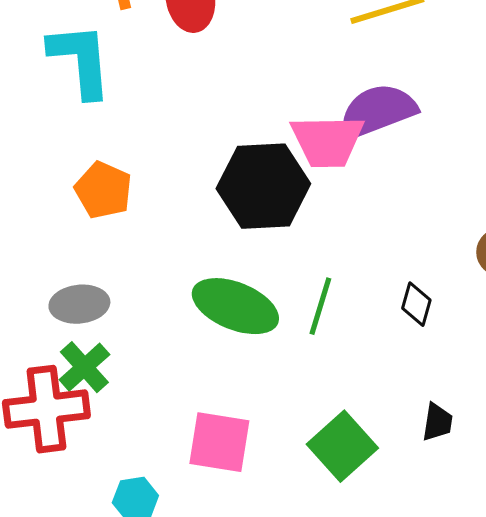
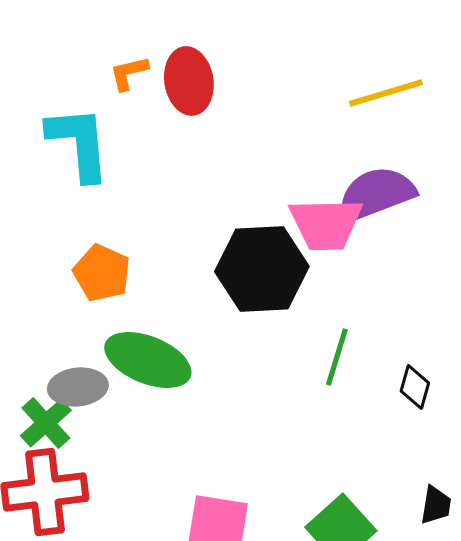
green ellipse: (235, 306) -> (148, 360), moved
green line: (320, 306) -> (337, 357), moved
green cross: (84, 367) -> (46, 423), moved

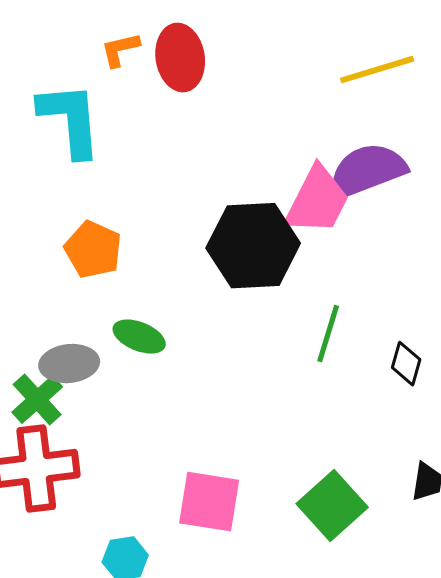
pink trapezoid: (326, 224) -> (317, 201), turned -62
green ellipse: (148, 360) -> (139, 337), size x0.6

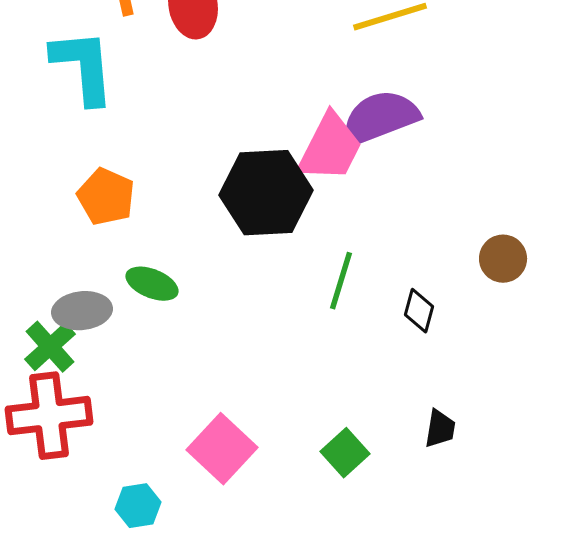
pink square: (209, 502) -> (222, 449), turned 34
green square: (332, 506) -> (345, 453), size x0.7

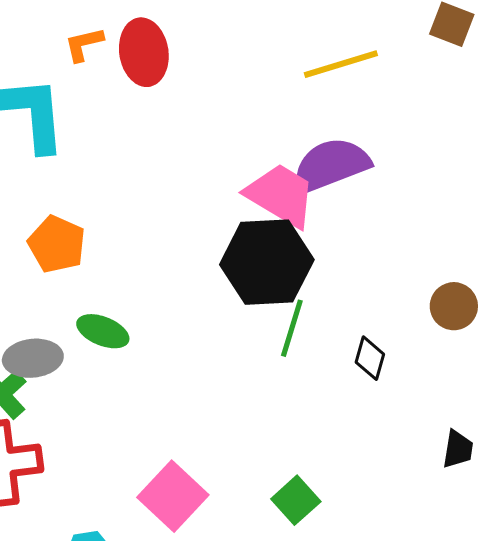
pink trapezoid: (330, 148) -> (281, 195), turned -86
black hexagon: (266, 193) -> (267, 262), moved
black trapezoid: (440, 429) -> (458, 449), moved

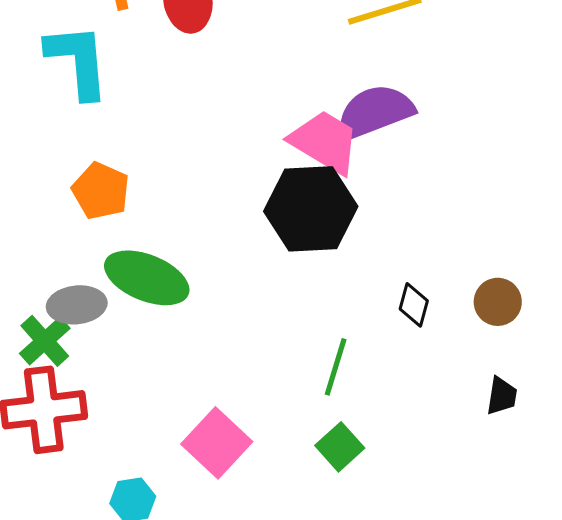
brown circle: (454, 306) -> (498, 302), moved
green line: (292, 328) -> (336, 367), moved
green ellipse: (103, 331) -> (147, 278), size x1.6

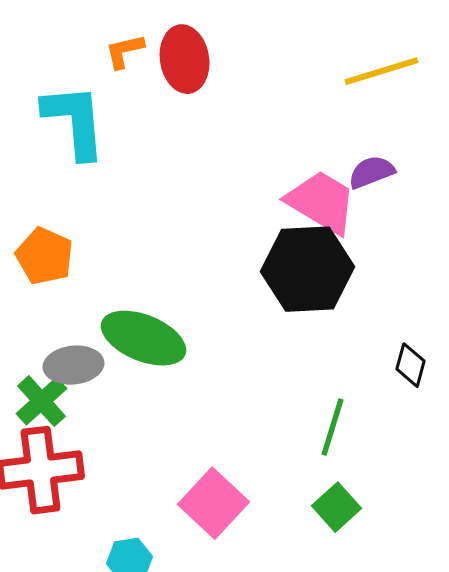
purple semicircle: (375, 112) -> (372, 172), size x0.6
orange pentagon: (101, 191) -> (45, 256), moved

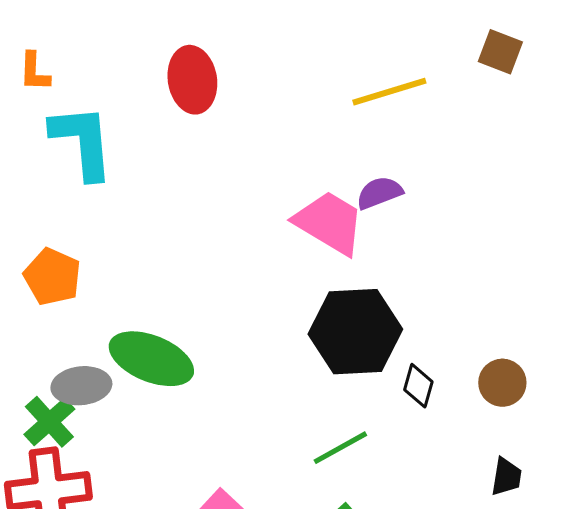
orange L-shape: (125, 51) -> (34, 72), moved, turned -75
black hexagon: (308, 269) -> (355, 332), moved
green line: (333, 427) -> (340, 448), turned 44

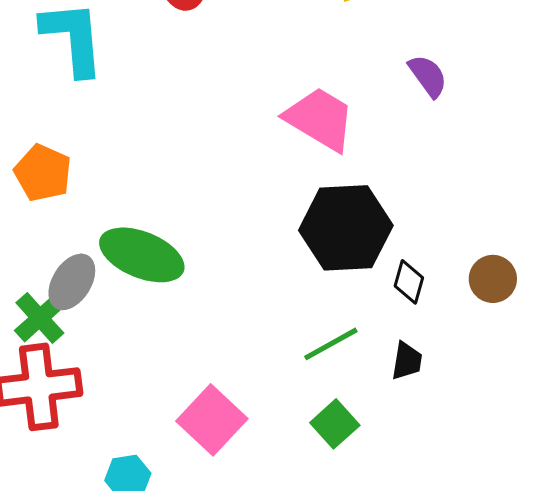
purple semicircle: (379, 193) -> (428, 76), moved, turned 75
gray ellipse: (81, 386) -> (72, 282), turned -52
black trapezoid: (506, 477) -> (407, 361), moved

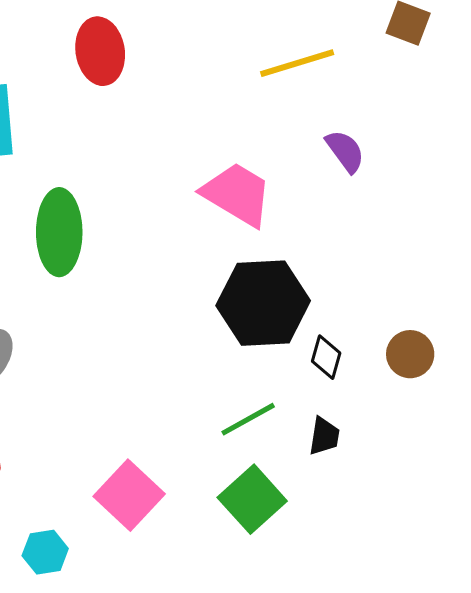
green ellipse: (142, 255) -> (59, 232), moved, turned 68
green square: (335, 424) -> (252, 499), size x1.4

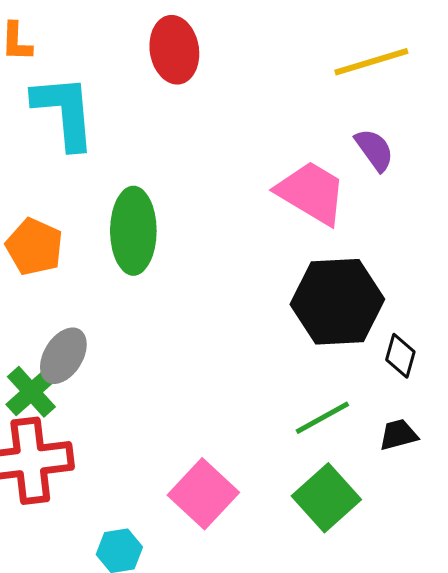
purple semicircle: (345, 151) -> (374, 150), moved
black trapezoid: (324, 436) -> (398, 435), turned -114

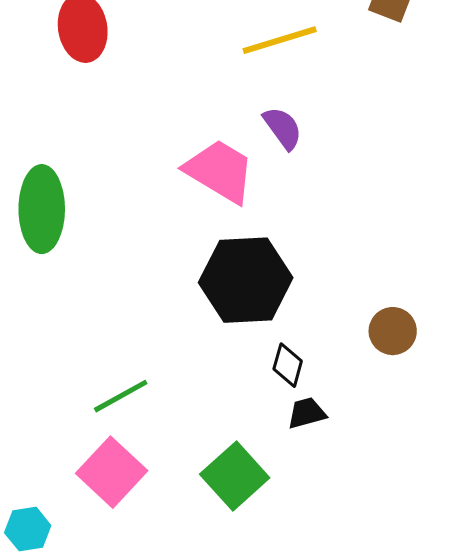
black diamond: (400, 356) -> (288, 365), moved
green line: (322, 418) -> (121, 396), moved

